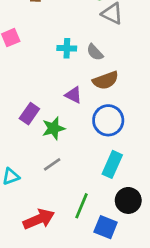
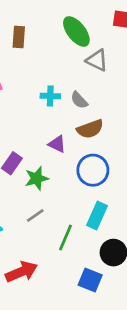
green line: (82, 206) -> (65, 237), moved

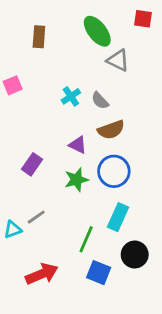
cyan cross: (50, 96) -> (71, 96), turned -36
green star: (37, 178) -> (76, 180), moved
gray line: (35, 215) -> (36, 217), moved
blue square: (90, 280) -> (99, 273), moved

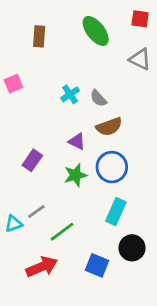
gray triangle: (118, 60) -> (140, 59), moved
green line: (86, 239) -> (62, 232), moved, turned 30

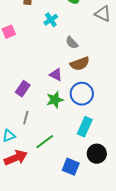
cyan cross: (70, 94) -> (51, 20), moved
gray line: (36, 211) -> (26, 118), moved, turned -40
red arrow: (42, 267) -> (16, 158), moved

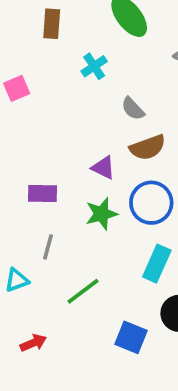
purple rectangle: (23, 89) -> (42, 193), turned 56
red arrow: (16, 158) -> (33, 343), moved, size x0.6

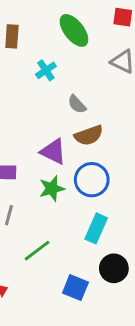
purple triangle: (103, 168) -> (53, 152), size x1.4

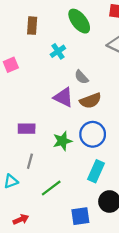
purple triangle: (53, 152) -> (64, 97), moved
blue square: (75, 288) -> (80, 216), turned -30

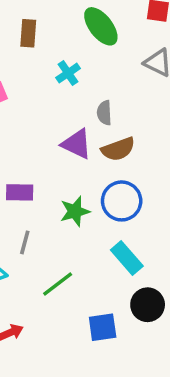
gray semicircle: (81, 77) -> (104, 113), turned 40
cyan rectangle: (96, 171) -> (127, 258), turned -65

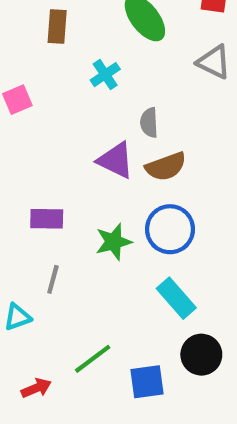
green line: (58, 284) -> (93, 359), moved

